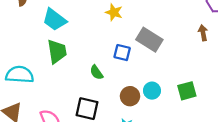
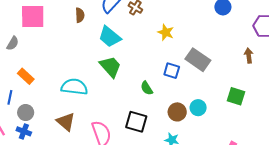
green trapezoid: (57, 51) -> (110, 67), turned -35
green square: (187, 91) -> (236, 96), moved, turned 30

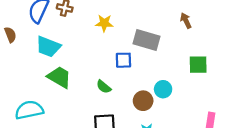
brown arrow: (249, 56) -> (186, 21), moved

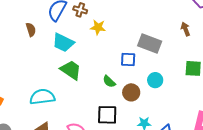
yellow star: (104, 23) -> (98, 27), moved
cyan circle: (163, 89) -> (155, 80), moved
brown circle: (143, 101) -> (131, 92), moved

